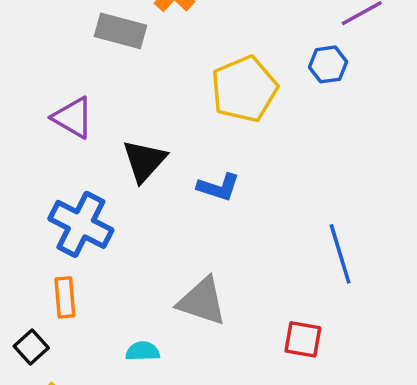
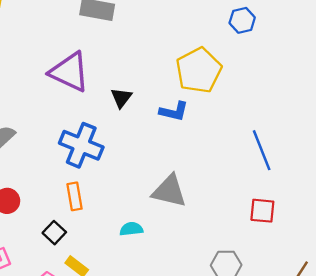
yellow pentagon: (244, 89) -> (199, 70), moved
purple triangle: (73, 118) -> (69, 72), size x1.4
black triangle: (144, 161) -> (121, 98), size x0.7
red square: (303, 339) -> (262, 211), moved

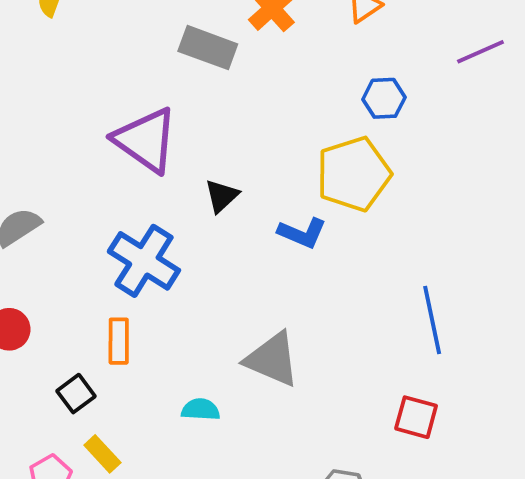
blue hexagon: (242, 20) -> (384, 98), moved

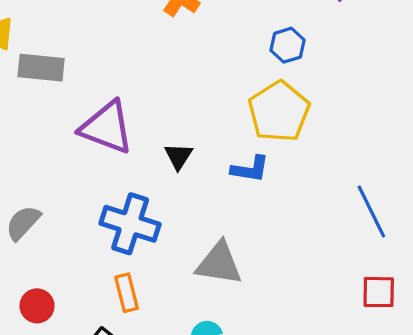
gray rectangle: (208, 48) -> (41, 68), moved
gray triangle: (272, 359) -> (219, 263), moved

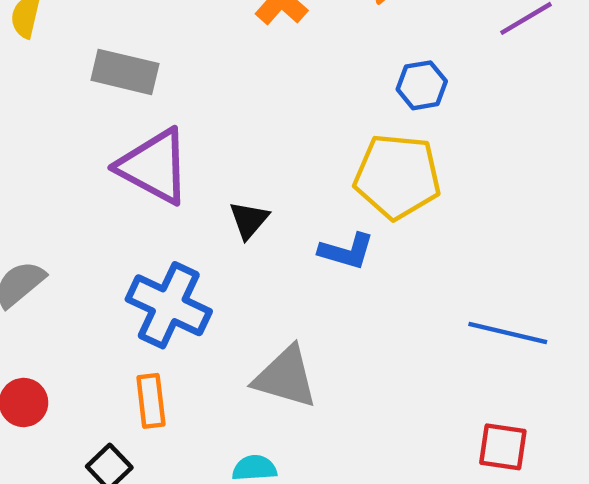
gray rectangle: (41, 68) -> (125, 72), moved
yellow pentagon: (279, 112) -> (397, 176), turned 30
blue line: (371, 212) -> (508, 333), turned -58

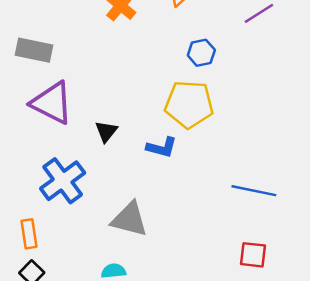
blue cross: (169, 305) -> (63, 181), turned 30
orange rectangle: (151, 401) -> (29, 234), moved

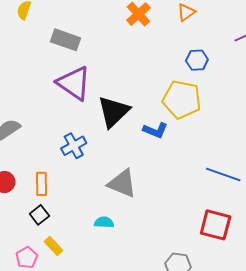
black triangle: (106, 131) -> (114, 112), size x1.8
blue cross: (63, 181) -> (74, 146), size x0.7
red square: (253, 255) -> (216, 225), size x1.4

